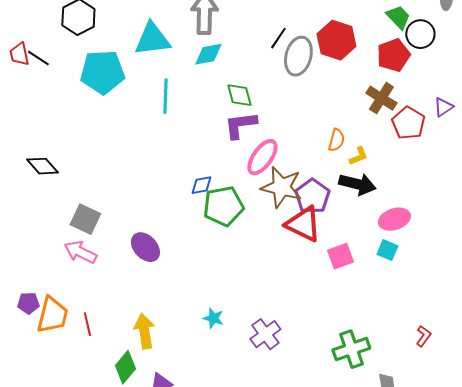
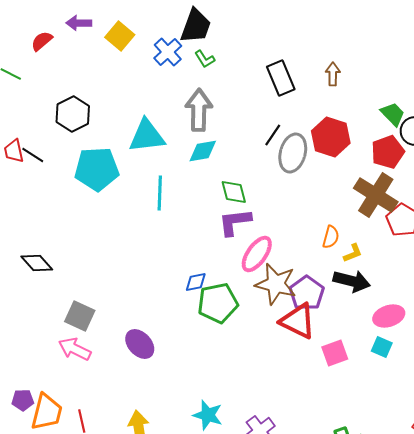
brown cross: (381, 98) -> (376, 195), size x1.4
cyan star: (213, 318) -> (208, 415), size x1.4

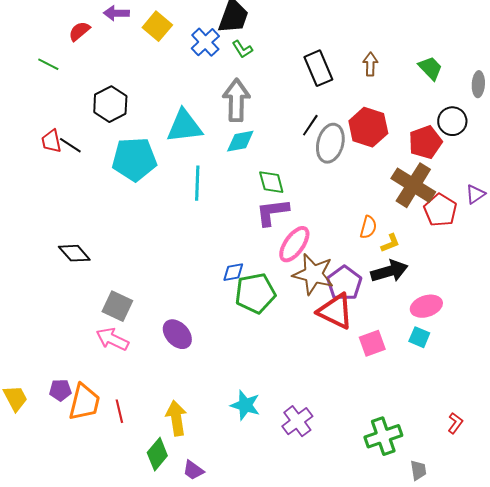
green trapezoid: (393, 114) -> (430, 68), moved
black arrow: (352, 281) -> (389, 271), turned -30

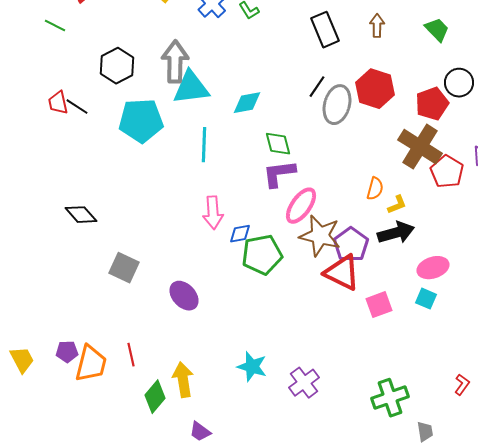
gray arrow: (236, 100) -> (175, 62), moved
pink arrow: (112, 339) -> (213, 213), moved, turned -120
red line: (119, 411) -> (131, 355), moved
green diamond: (157, 454) -> (155, 397), moved

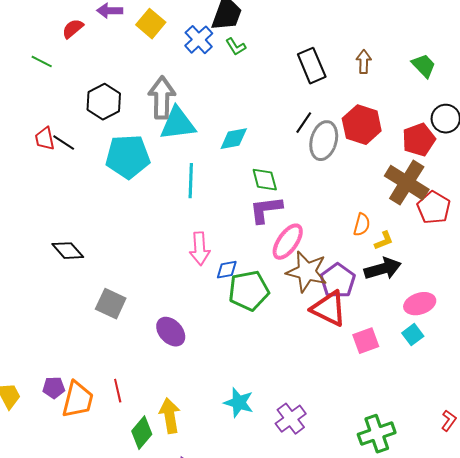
cyan square: (426, 299) -> (413, 335), turned 30

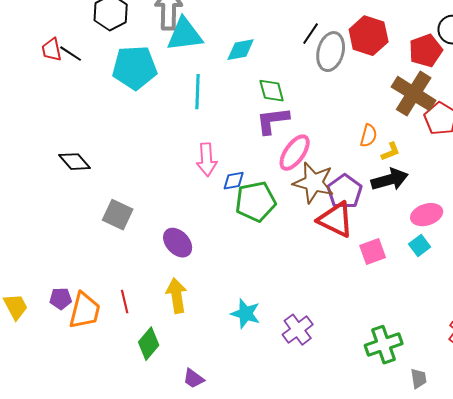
yellow arrow: (170, 416) -> (177, 296), moved

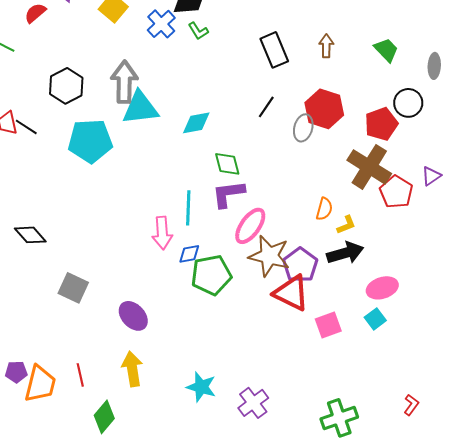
gray ellipse: (331, 52) -> (303, 128), moved, size x0.7
cyan line: (198, 92) -> (188, 208), moved

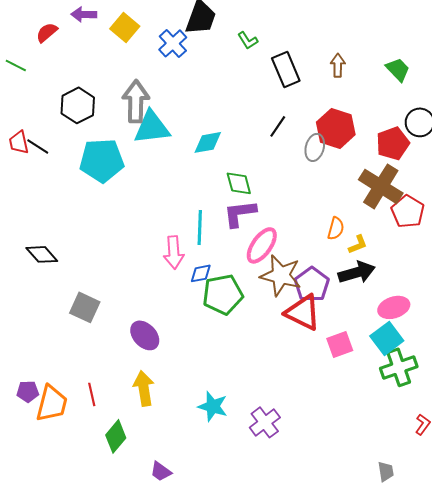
green L-shape: (198, 31) -> (248, 40), moved
cyan square: (375, 319) -> (387, 338), size x1.5
green cross: (339, 418) -> (399, 367), moved

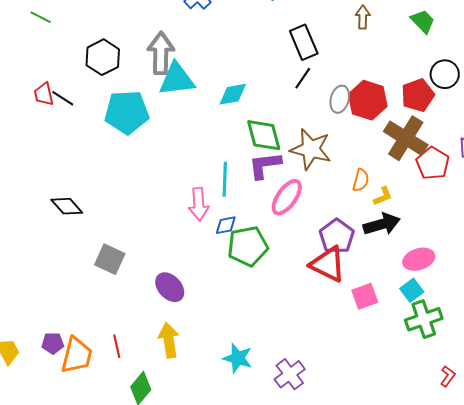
black rectangle: (286, 69) -> (304, 42), moved
red hexagon: (336, 128) -> (368, 100), moved
green diamond: (239, 183) -> (264, 135), size x1.4
brown star: (281, 275) -> (311, 149), moved
cyan square: (387, 338) -> (412, 290), size x0.7

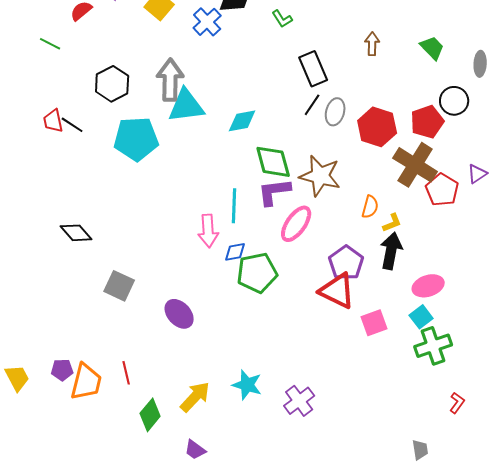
gray ellipse: (340, 99) -> (335, 112), moved
black arrow: (382, 224) -> (391, 251), turned -63
yellow arrow: (169, 340) -> (195, 397), moved, turned 52

